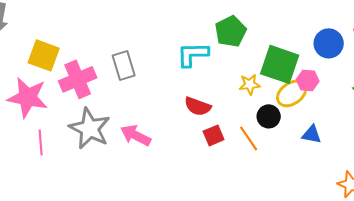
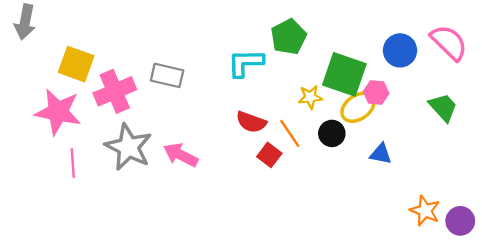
gray rectangle: (124, 65) -> (167, 75), turned -60
red square: (214, 135) -> (269, 155), turned -30
orange line: (249, 138) -> (290, 133), moved

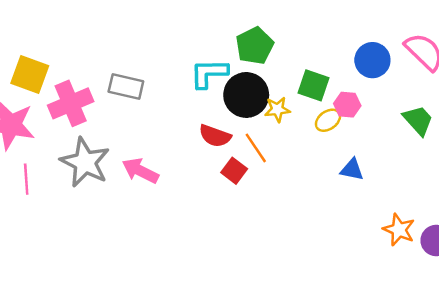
green square: (344, 74) -> (314, 85), size x0.7
yellow ellipse: (358, 107) -> (328, 120), size x0.7
black circle: (332, 133) -> (246, 95), moved, size x1.6

